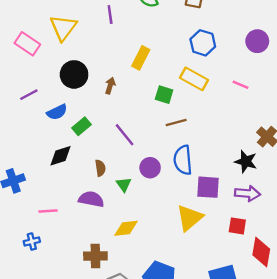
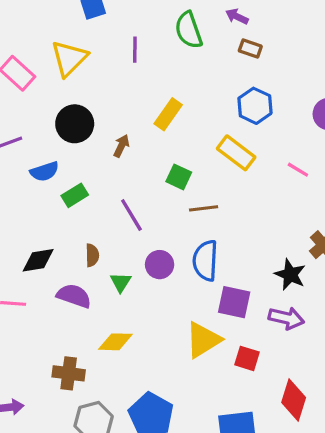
green square: (164, 95) -> (179, 177), moved
black diamond: (61, 156) -> (38, 260), moved
red square: (237, 226) -> (247, 358), moved

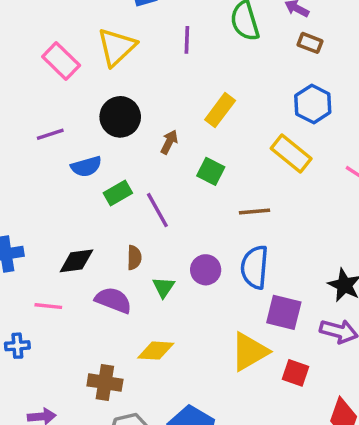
green square: (179, 177) -> (211, 171), moved
purple line: (131, 215) -> (157, 210), moved

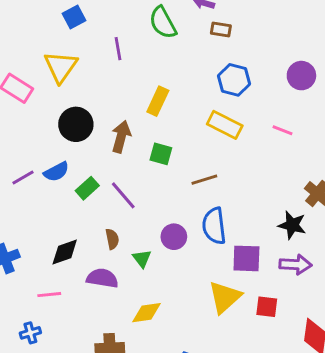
purple line: (50, 134) -> (23, 177), moved
brown arrow: (169, 142) -> (121, 137), size x1.5

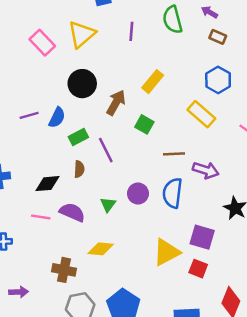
blue semicircle: (56, 172) -> (57, 118), turned -50
brown semicircle: (112, 239) -> (79, 169), moved
purple square: (246, 258) -> (202, 237), moved
purple arrow: (296, 265) -> (206, 170), moved
pink line: (49, 295) -> (41, 217), moved

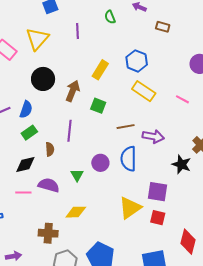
green semicircle: (173, 20) -> (110, 17), size x0.6
brown rectangle: (218, 37) -> (163, 27), moved
blue hexagon: (218, 80) -> (137, 61), moved
green rectangle: (78, 137) -> (29, 133), moved
purple line: (106, 150) -> (69, 131), turned 40

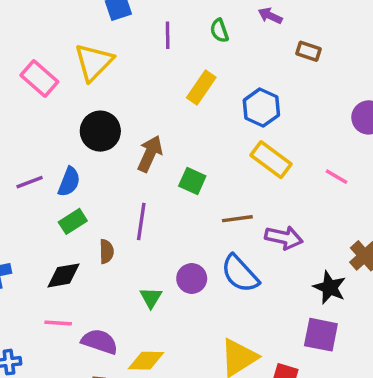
purple line: (78, 31) -> (168, 35), moved
yellow rectangle: (100, 70) -> (201, 87), moved
blue semicircle: (129, 159) -> (240, 274), turned -45
purple semicircle: (49, 185) -> (100, 342), moved
purple square: (158, 192) -> (321, 335), moved

